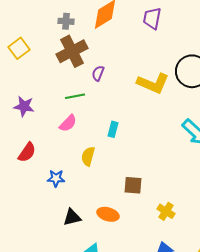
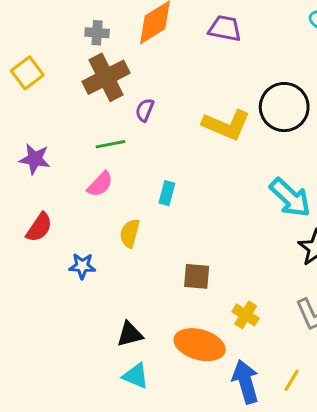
purple trapezoid: (152, 18) -> (225, 28), turned 90
orange ellipse: (108, 214) -> (200, 345), moved, size x1.5
black triangle: (72, 217) -> (130, 334), moved

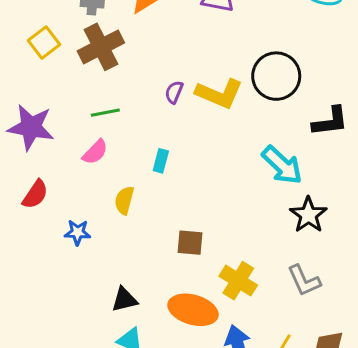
yellow square: (27, 73) -> (44, 42), moved
purple semicircle: (145, 110) -> (174, 92), moved
purple star: (35, 159) -> (31, 127), size x1.5
yellow cross: (246, 315) -> (238, 281), size x1.4

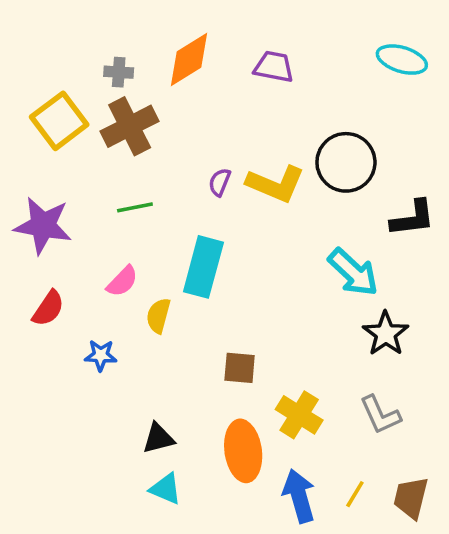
yellow square: (44, 42) -> (59, 121), size x1.4
pink semicircle: (95, 152) -> (122, 281), moved
cyan rectangle: (161, 161) -> (203, 267), size x2.0
orange ellipse: (193, 310) -> (243, 451), turned 66

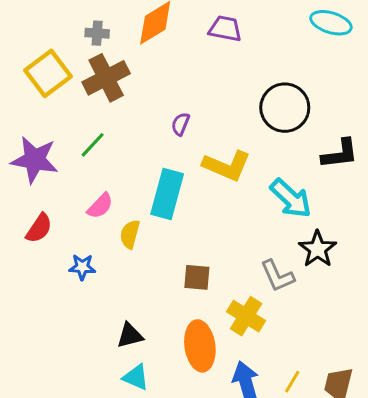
yellow L-shape: (276, 184) -> (227, 166), moved
green line: (135, 207) -> (93, 145), moved, turned -36
gray L-shape: (380, 415) -> (277, 276), moved

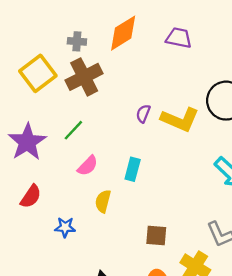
purple star: (35, 160) -> (27, 142), turned 30
yellow L-shape: (227, 166) -> (180, 120), moved
cyan rectangle: (167, 194) -> (133, 169), size x0.6
pink semicircle: (100, 206) -> (88, 166), moved

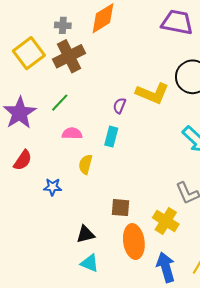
purple trapezoid: (179, 38) -> (177, 22), moved, size x1.4
purple semicircle: (143, 114) -> (119, 106), moved
pink semicircle: (88, 166) -> (72, 133), turned -132
brown square: (156, 236) -> (120, 208), moved

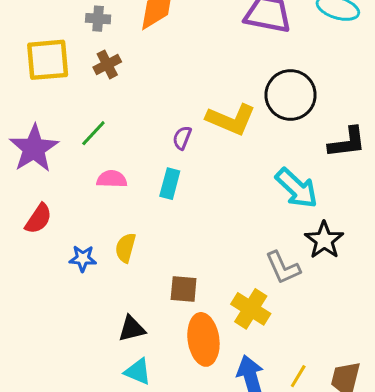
yellow square: (29, 53) -> (48, 60), turned 32
brown cross: (69, 56) -> (107, 64), size x0.6
yellow semicircle: (85, 164) -> (126, 248), moved

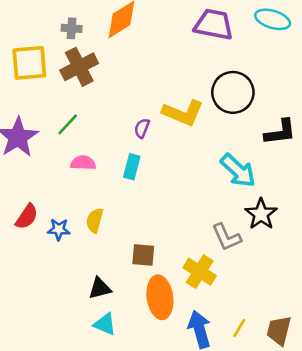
brown cross: (107, 64) -> (79, 67), size x1.6
red semicircle: (38, 219) -> (27, 217), moved

